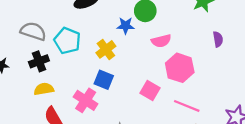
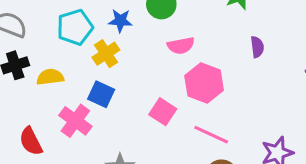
blue star: (126, 26) -> (120, 21), moved
cyan pentagon: (67, 41) -> (75, 27), moved, turned 30
yellow semicircle: (44, 89) -> (50, 77), moved

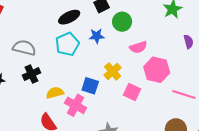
yellow cross: (106, 54) -> (113, 71), moved
yellow semicircle: (50, 77) -> (55, 93), moved
pink line: (211, 135) -> (184, 95), moved

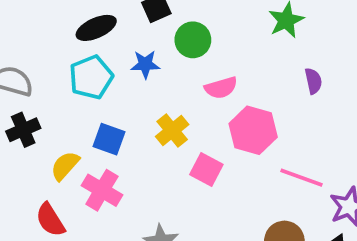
blue square: (90, 86) -> (109, 139), moved
yellow semicircle: (55, 93) -> (65, 166), turned -36

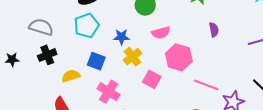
blue star: (145, 64) -> (121, 37), moved
yellow semicircle: (65, 166) -> (71, 76), turned 30
pink cross: (102, 190) -> (109, 92), moved

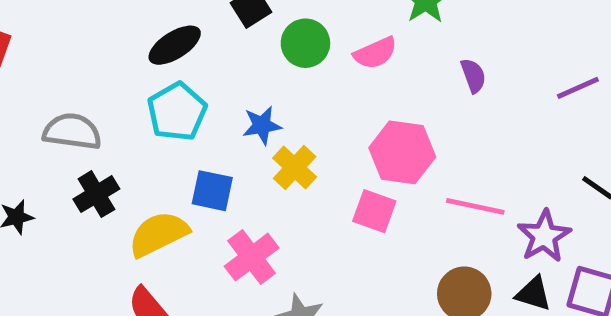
pink semicircle: (161, 33) -> (375, 53), moved
yellow semicircle: (71, 76) -> (159, 234), size x1.4
pink square: (152, 79) -> (374, 211), moved
pink cross: (109, 92) -> (252, 257), turned 30

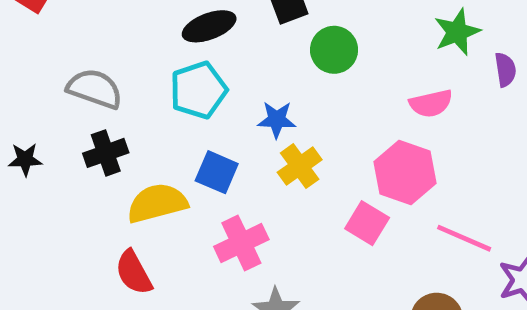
pink semicircle: (375, 53) -> (431, 103), moved
purple semicircle: (473, 76) -> (505, 70), moved

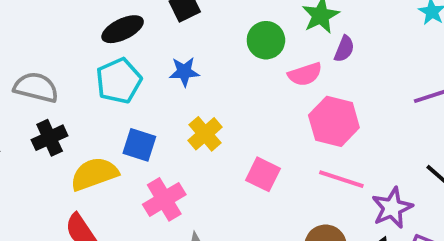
green circle: (334, 50) -> (266, 40), moved
purple semicircle: (505, 70) -> (344, 49), moved, turned 36
blue star: (277, 120) -> (184, 72), moved
pink hexagon: (405, 173) -> (334, 121), moved

